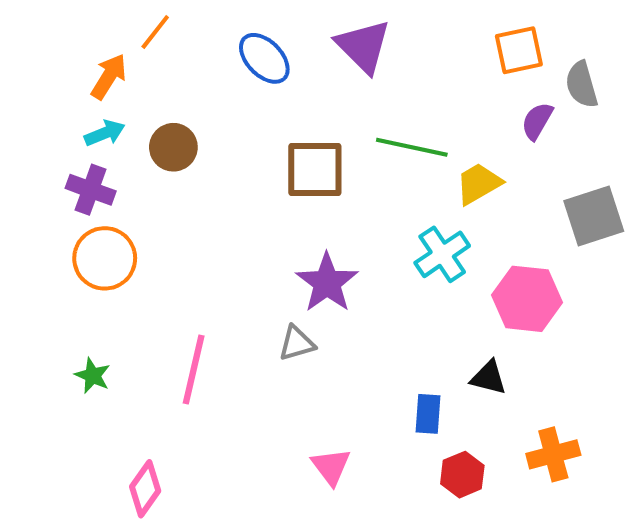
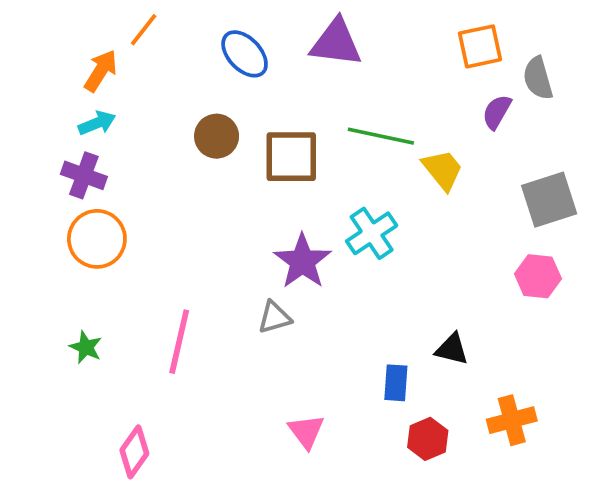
purple triangle: (363, 46) -> (336, 43), turned -38
brown circle: (173, 147) -> (217, 136), moved
yellow trapezoid: (479, 184) -> (443, 170), turned 81
cyan cross: (442, 254) -> (372, 233), moved
pink hexagon: (527, 299) -> (538, 276), moved, size x0.7

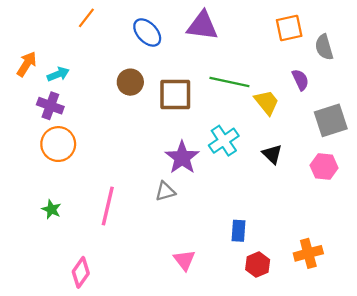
orange arrow: (101, 71) -> (27, 64), moved
purple semicircle: (497, 112) -> (300, 80), moved, turned 125
black triangle: (452, 349) -> (272, 154), moved, turned 30

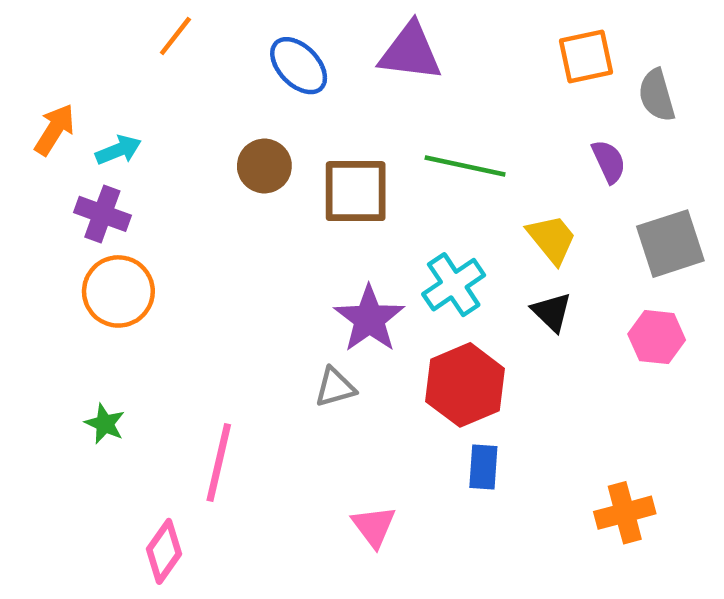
yellow trapezoid: (267, 102) -> (552, 239), moved
pink line: (108, 206) -> (219, 463), moved
red hexagon: (258, 265) -> (465, 385), moved, size x1.6

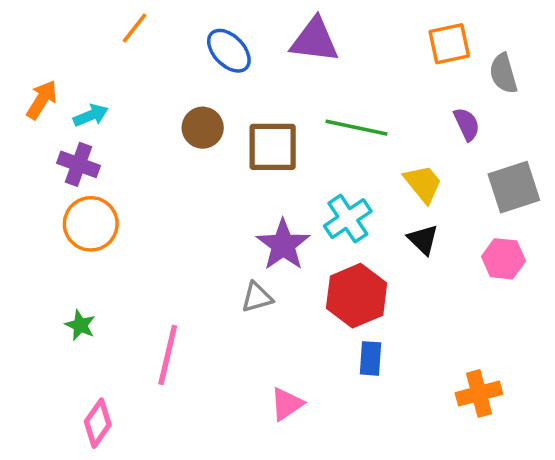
pink triangle: (374, 526) -> (287, 404), turned 33
pink diamond: (164, 551) -> (98, 423), moved

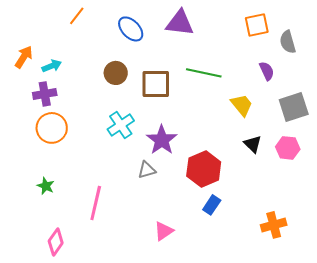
purple cross: (78, 164) -> (45, 94), turned -30
cyan cross: (348, 219) -> (121, 125), moved
black triangle: (423, 240) -> (253, 144), moved
blue rectangle: (371, 358) -> (212, 205), turned 30

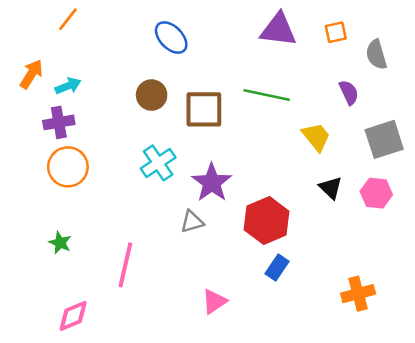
orange line: (77, 16) -> (68, 19), moved
purple triangle: (180, 23) -> (278, 30), moved
orange square: (257, 25) -> (336, 32), size x0.7
pink diamond: (56, 242) -> (73, 316), turned 32

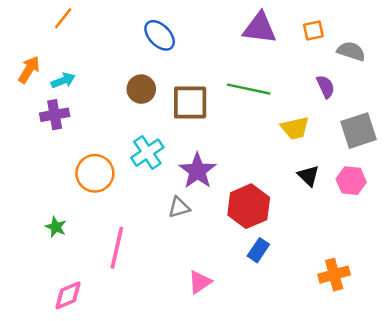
gray semicircle: (376, 55) -> (351, 51), turned 124
yellow trapezoid: (316, 137) -> (295, 128), turned 116
orange circle: (68, 167) -> (95, 173), moved

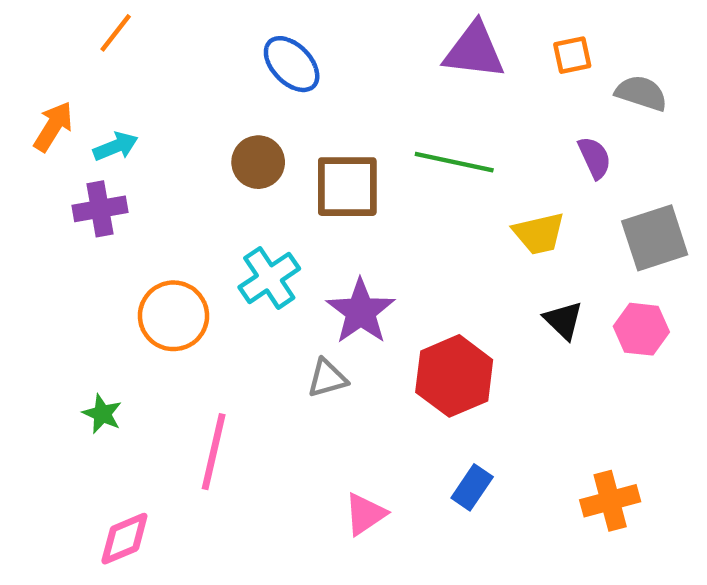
blue rectangle: (258, 250) -> (472, 487), moved

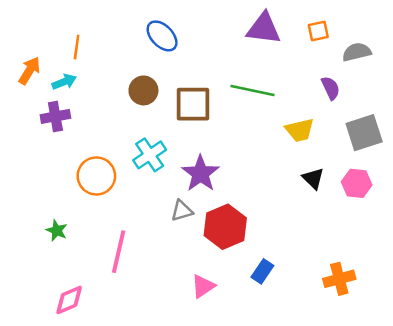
orange line: (116, 33) -> (77, 47), moved, turned -30
gray semicircle: (641, 93) -> (357, 52), turned -32
red hexagon: (454, 376) -> (225, 227), moved

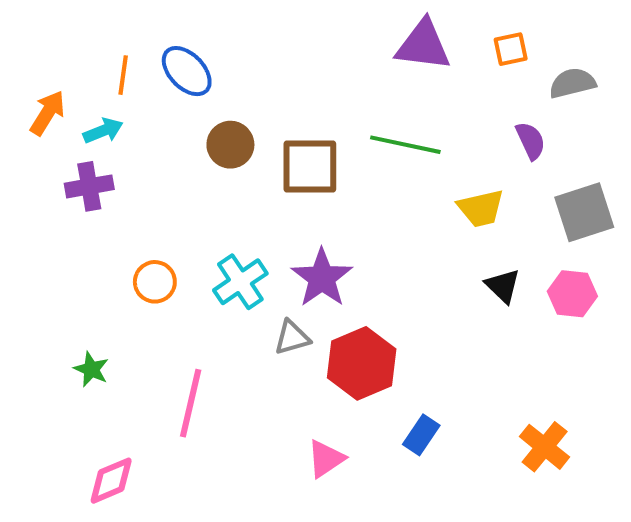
blue ellipse: (162, 36) -> (187, 71), moved
cyan cross: (150, 155) -> (240, 282), moved
orange circle: (96, 176) -> (155, 282), size x0.7
orange cross: (339, 279) -> (545, 447), turned -36

